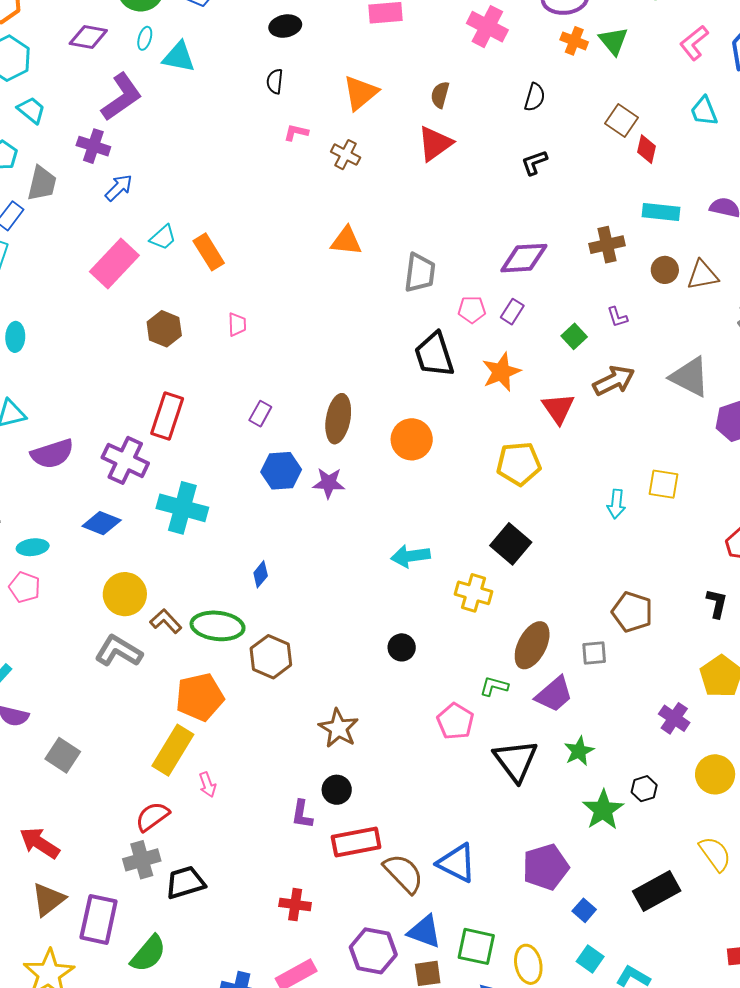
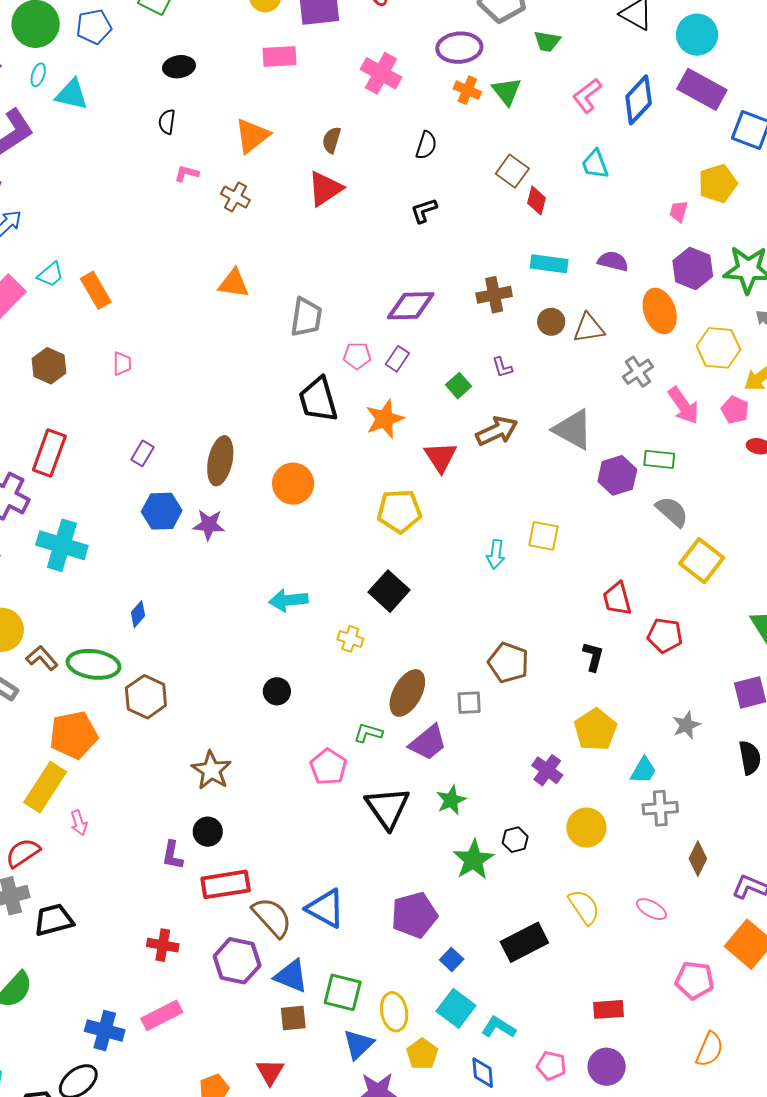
yellow cross: (473, 593) -> (350, 639), size x0.7
purple hexagon: (373, 951) -> (237, 961), moved
cyan square: (590, 959) -> (456, 1008), size x1.4

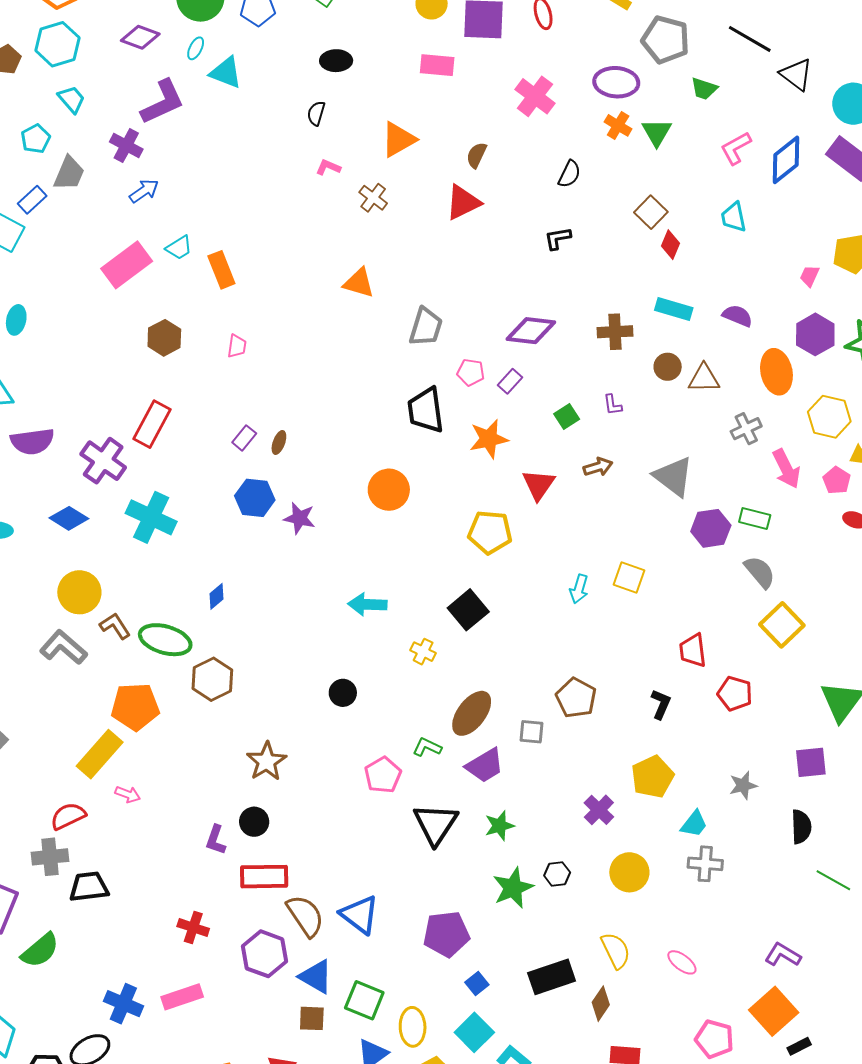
brown arrow: (497, 431) -> (598, 467), size x0.7
brown ellipse: (220, 461) -> (279, 442), moved, size x0.5
pink arrow: (79, 823) -> (128, 794), turned -60
brown diamond: (698, 859) -> (601, 1004), moved

